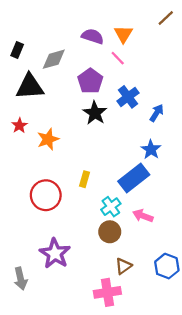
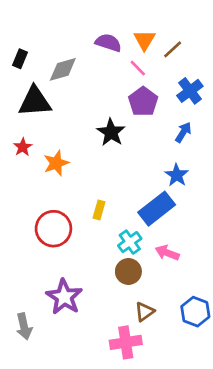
brown line: (166, 18) -> (173, 49), moved
purple pentagon: (90, 81) -> (143, 102), moved
blue cross: (128, 97) -> (190, 91), moved

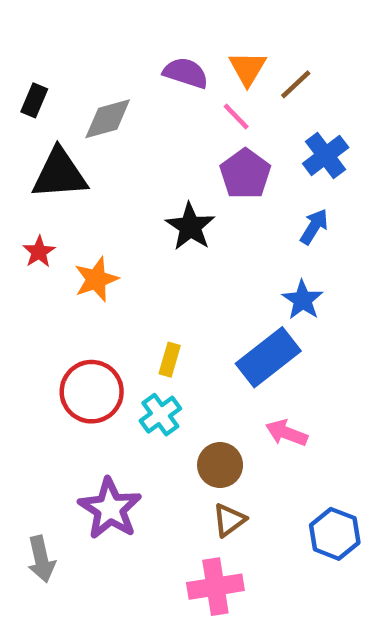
cyan cross: (130, 242) -> (160, 415), moved
brown triangle: (144, 312) -> (229, 520), moved

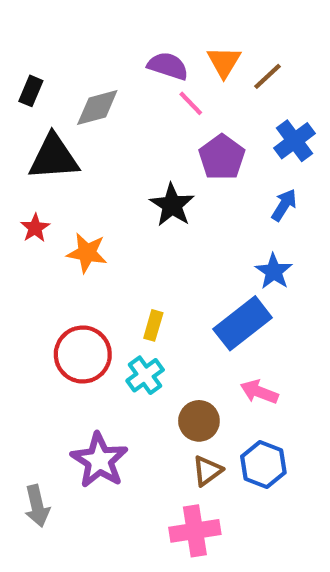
pink line: (236, 117) -> (191, 103), moved
orange star: (96, 279) -> (87, 253), turned 30
blue hexagon: (335, 534) -> (263, 464), moved

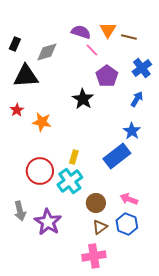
brown line: (267, 76) -> (129, 37), turned 56
cyan cross: (145, 375) -> (70, 181), size x1.4
pink arrow: (259, 392) -> (129, 199), moved
gray arrow: (37, 506) -> (20, 211), moved

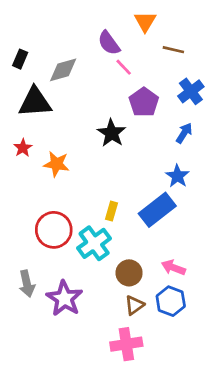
orange triangle: (108, 30) -> (145, 21), moved
purple semicircle: (81, 32) -> (109, 43), turned -144
yellow rectangle: (74, 157) -> (112, 211), moved

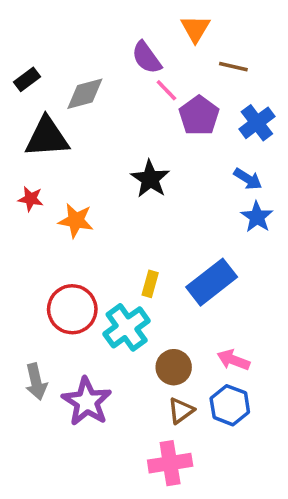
black rectangle: (20, 59) -> (27, 79), turned 30
purple pentagon: (144, 102) -> (199, 116), moved
blue arrow: (184, 133) -> (248, 179), turned 90
red star: (23, 148) -> (31, 199), turned -30
blue star: (177, 176) -> (257, 217), moved

